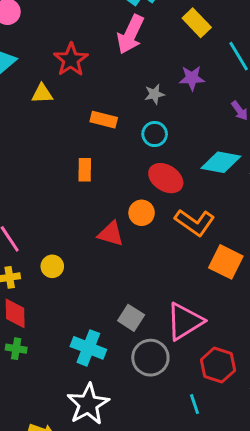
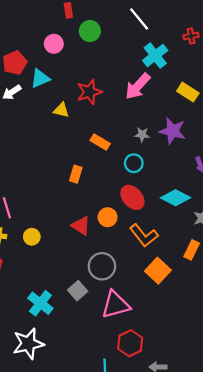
yellow rectangle: (197, 23) -> (188, 92), turned -30
purple star: (192, 78) -> (173, 131), size x1.4
gray circle: (150, 358) -> (102, 266), moved

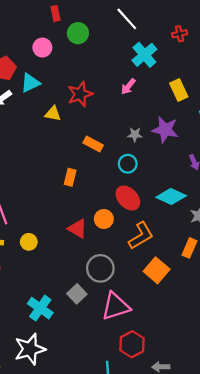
pink arrow: (138, 86) -> (128, 86), size x0.6
yellow rectangle: (188, 92) -> (179, 90), turned 35
orange L-shape: (144, 235) -> (141, 236), turned -80

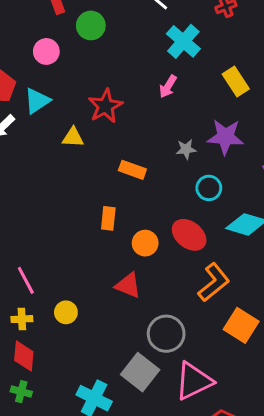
cyan circle: (128, 164) -> (209, 188), moved
orange circle: (104, 219) -> (145, 243), moved
gray square: (77, 294) -> (140, 372), size x1.4

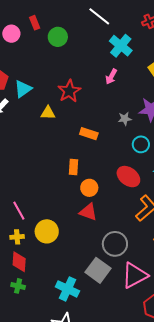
pink circle: (46, 51) -> (11, 34), moved
orange circle: (145, 243) -> (89, 188), moved
yellow circle: (66, 312) -> (47, 231), size x1.5

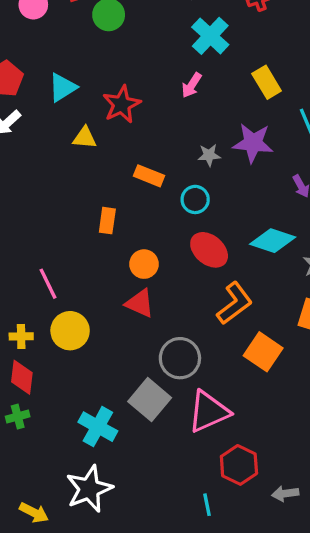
cyan triangle: (23, 89) -> (63, 87), moved
cyan circle: (141, 144) -> (195, 199), moved
orange rectangle: (74, 167) -> (107, 221), moved
pink line: (19, 211) -> (48, 284), moved
green cross: (18, 286) -> (18, 417), turned -32

